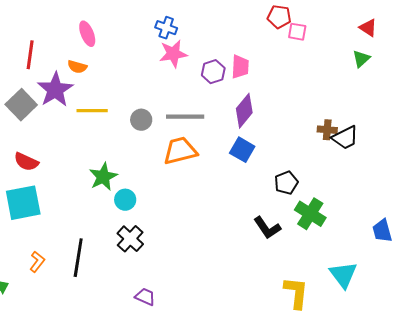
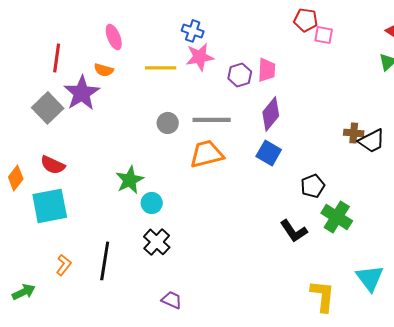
yellow line: (92, 111) -> (161, 68), moved

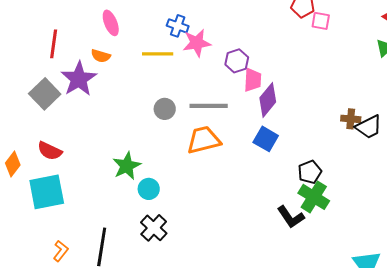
blue cross: (193, 31) -> (178, 26), moved
pink trapezoid: (267, 70) -> (253, 80), moved
green cross: (337, 217) -> (314, 197), moved

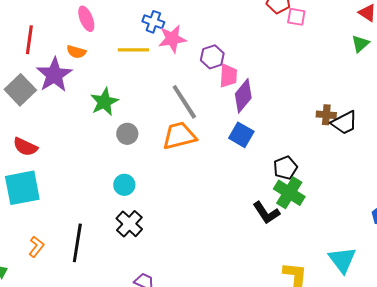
gray line: (209, 106) -> (184, 102), turned 57
gray circle: (165, 109) -> (127, 134), moved
green star: (127, 166) -> (104, 102), moved

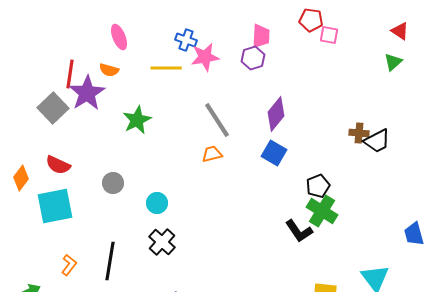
red line: (29, 40) -> (70, 74), moved
purple hexagon: (212, 57) -> (253, 58), moved
pink trapezoid: (228, 76) -> (261, 36), moved
gray circle: (127, 134) -> (113, 183), moved
orange trapezoid: (179, 136) -> (212, 154), size x0.6

